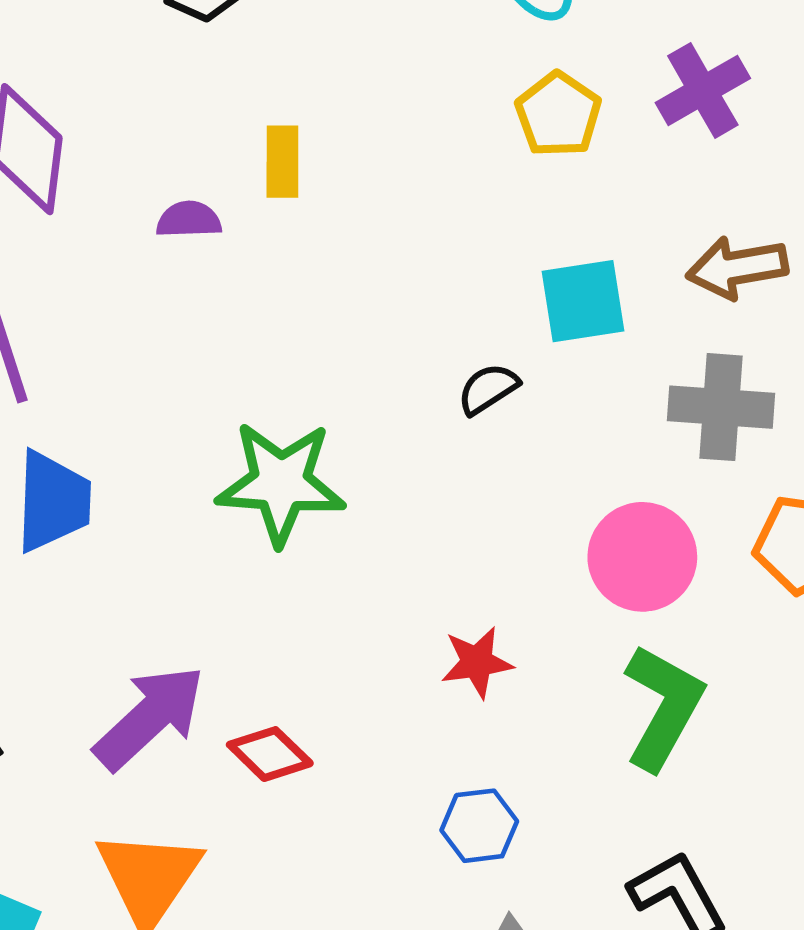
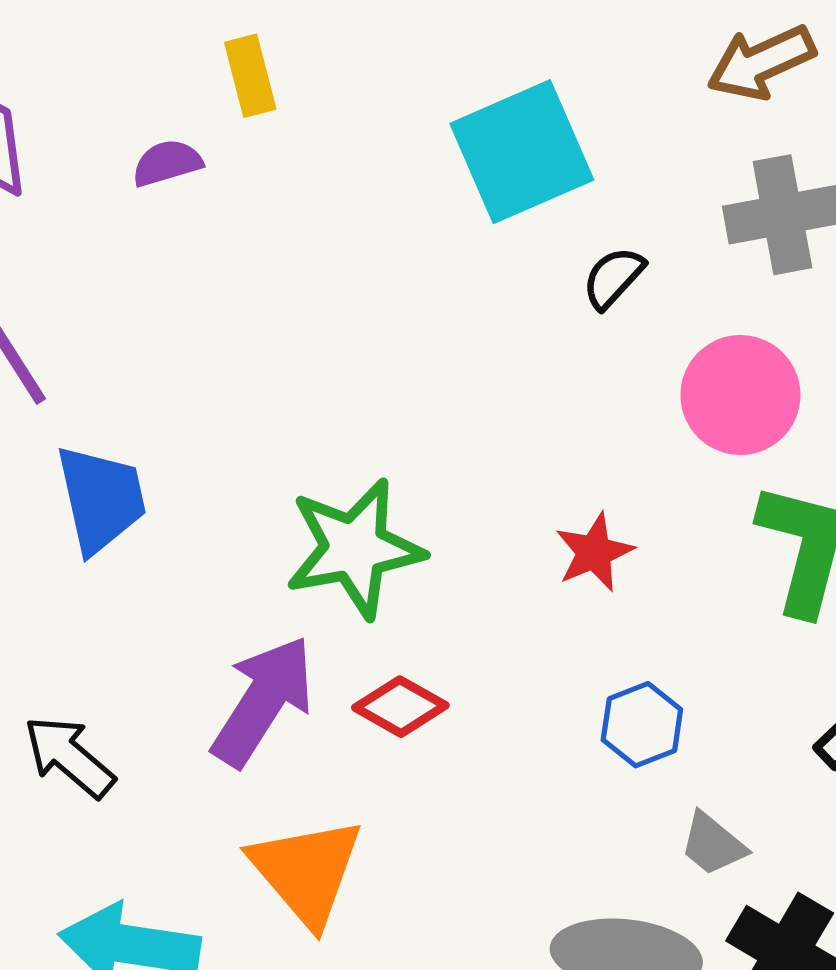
cyan square: (583, 301) -> (522, 152), moved, size x1.4
black semicircle: (488, 389) -> (613, 278), moved
green star: (281, 483) -> (355, 548), moved

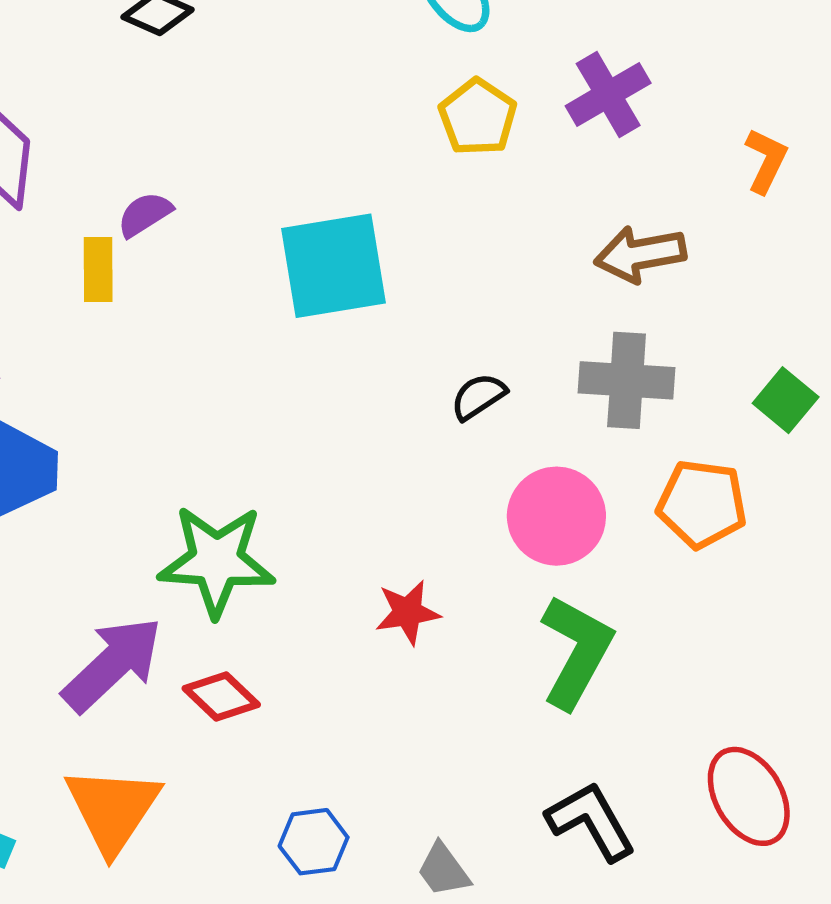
yellow rectangle: (250, 76) -> (98, 270), moved
cyan square: (522, 152) -> (334, 266), moved
purple semicircle: (167, 163) -> (145, 214), turned -30
blue hexagon: (642, 725) -> (314, 842), moved

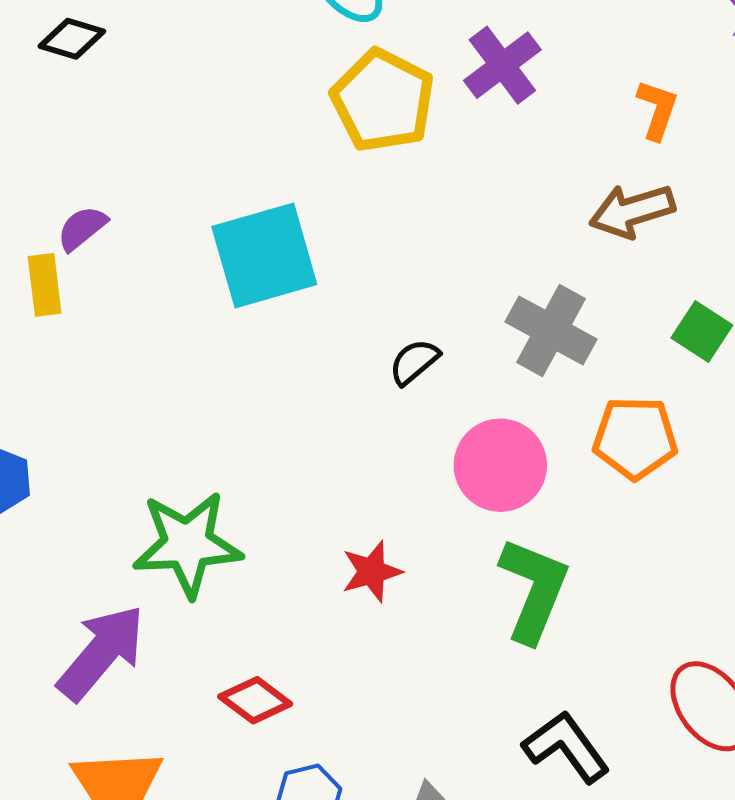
yellow pentagon: (478, 117) -> (383, 101), size x1.4
brown arrow: (640, 254) -> (632, 211), moved
gray cross: (627, 380) -> (551, 330), turned 32
red diamond: (221, 697) -> (255, 700), moved

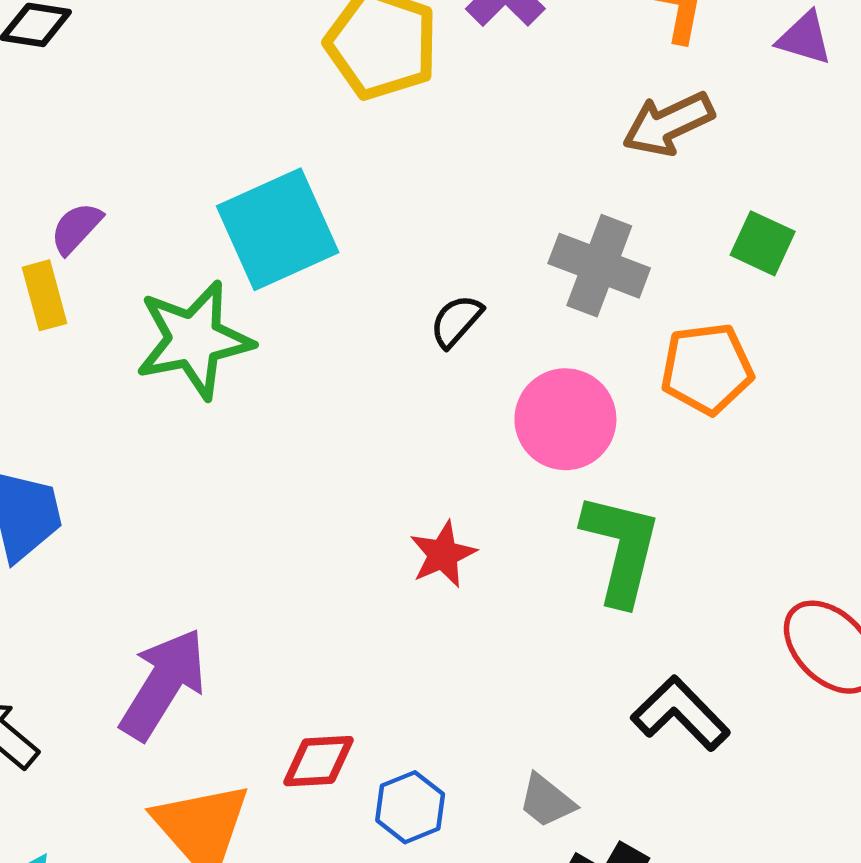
green star: (187, 544) -> (194, 340), moved
red diamond: (255, 700) -> (318, 761), moved, turned -32

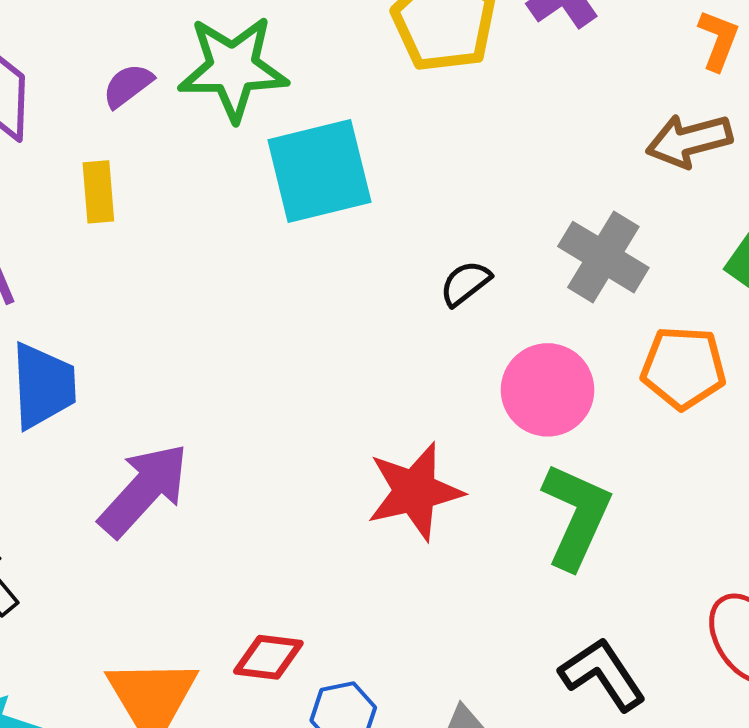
purple semicircle: (76, 228) -> (128, 85), moved
green star: (194, 340) -> (233, 68), moved
red star: (443, 554) -> (415, 491), size x1.6
purple arrow: (163, 684) -> (144, 490), moved

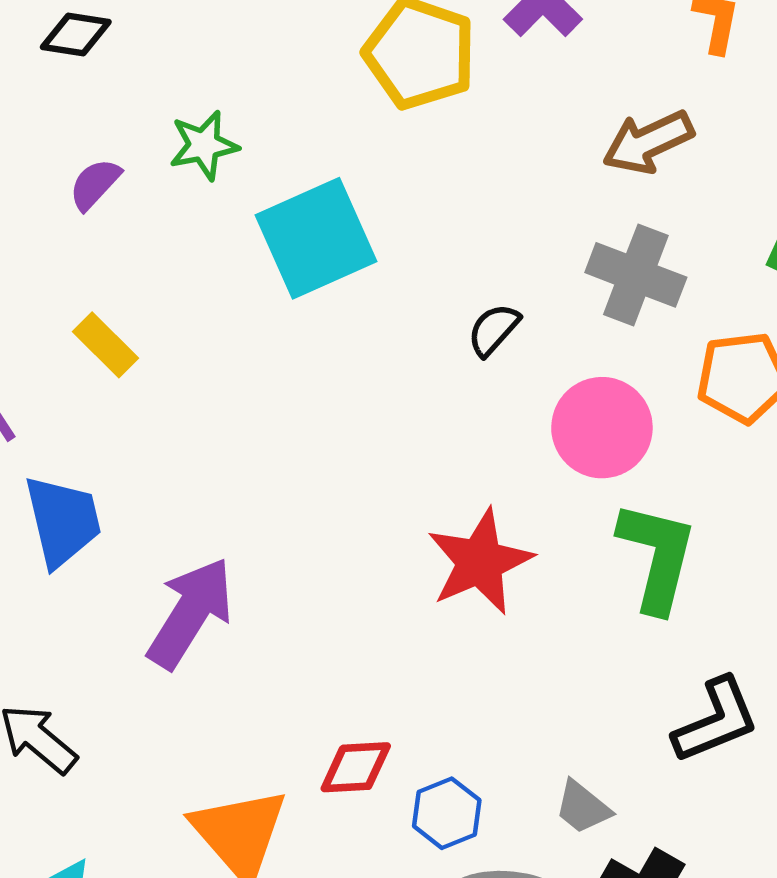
green star: (233, 68) -> (204, 145), size x0.6
brown arrow: (689, 141) -> (648, 142), moved
yellow rectangle: (98, 192) -> (105, 345), moved, turned -30
black L-shape: (603, 674) -> (716, 720), turned 112

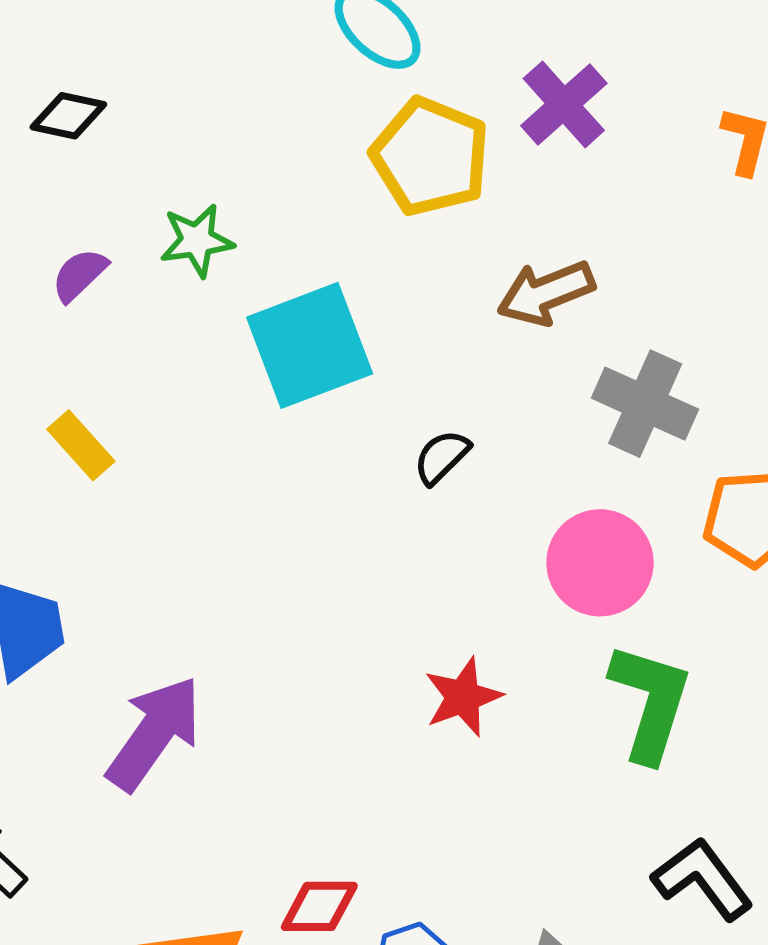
brown arrow: (648, 142) -> (546, 293), moved
black semicircle: (494, 330) -> (442, 457), moved
red star: (480, 562) -> (463, 697), size x0.7
black L-shape: (716, 720) -> (702, 879), turned -108

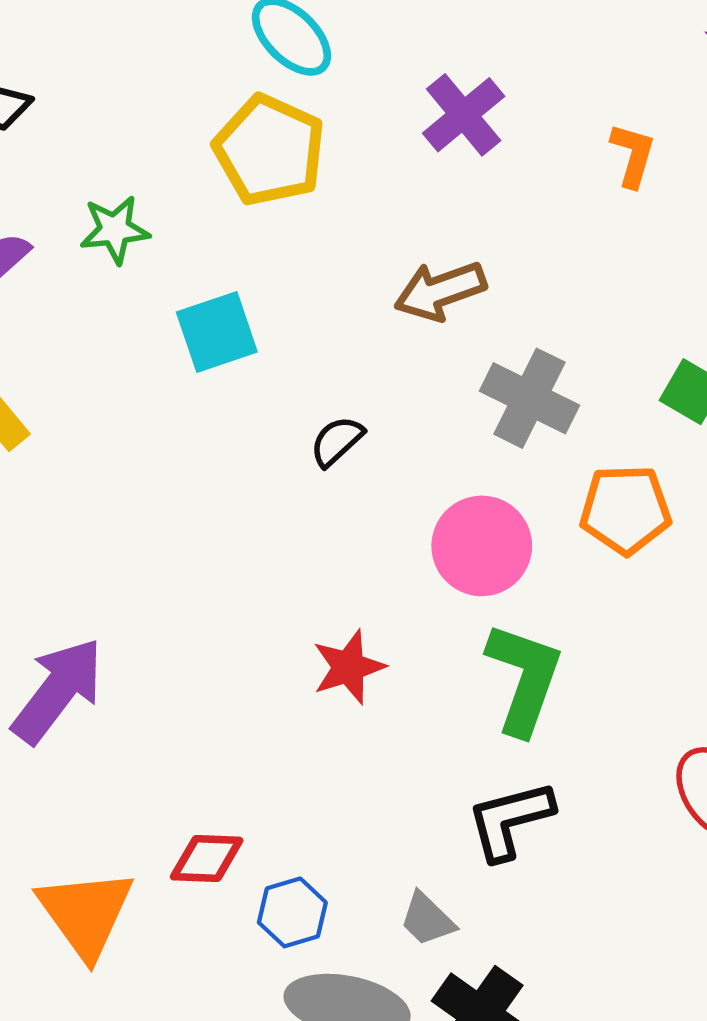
yellow pentagon: (430, 157) -> (270, 150), moved
cyan square: (310, 345) -> (217, 332), size x0.7
black L-shape: (702, 879) -> (510, 820), moved, turned -70

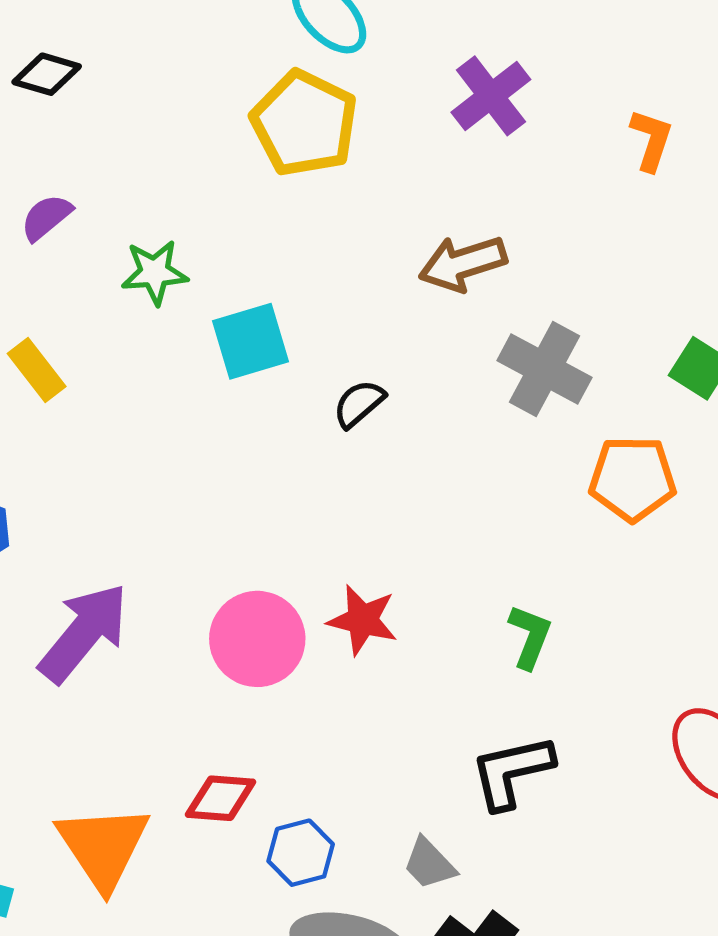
green star: (115, 230) -> (155, 272), moved
cyan square: (217, 332) -> (250, 341), moved
pink circle: (482, 546) -> (257, 639), moved
red star: (349, 667) -> (363, 620), turned 30
green L-shape: (524, 678) -> (530, 637), size x0.6

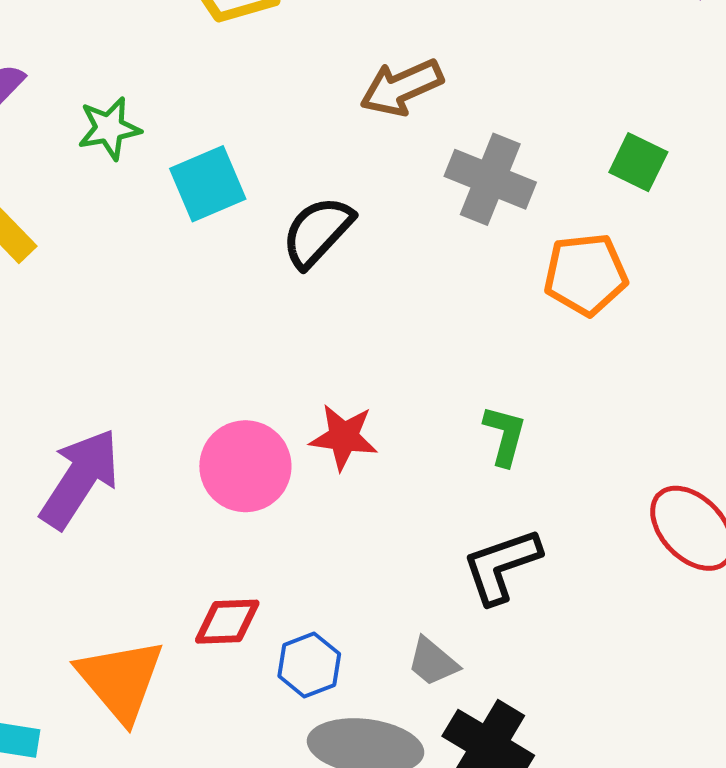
black semicircle: (359, 404) -> (317, 232), size x1.5

